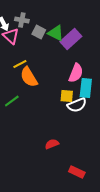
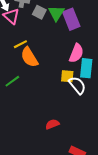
green triangle: (56, 33) -> (56, 13), turned 36
purple rectangle: (71, 39) -> (71, 19), turned -70
white semicircle: (77, 105) -> (77, 85), turned -108

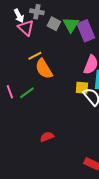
red semicircle: (52, 124) -> (47, 137), moved

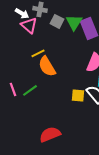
white arrow: (19, 16) -> (22, 13), turned -32
yellow square: (82, 88) -> (78, 95), moved
red semicircle: (47, 137) -> (50, 134), size x1.5

